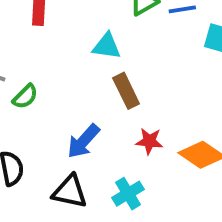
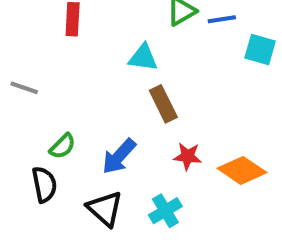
green semicircle: (25, 97) -> (62, 146), moved
black triangle: (70, 192) -> (105, 209), turned 30

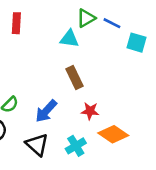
blue line: (222, 19) -> (112, 23), turned 36
cyan triangle: (143, 58) -> (69, 39), moved
orange diamond: (242, 170) -> (113, 134), moved

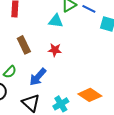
brown rectangle: (75, 77) -> (24, 45), moved
red star: (90, 111) -> (55, 50), moved

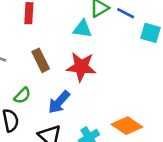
red star: (55, 50) -> (81, 67), size x1.6

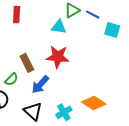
brown rectangle: (41, 60) -> (27, 63), moved

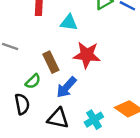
cyan triangle: (59, 27) -> (69, 23), moved
black triangle: (33, 111) -> (58, 118), turned -30

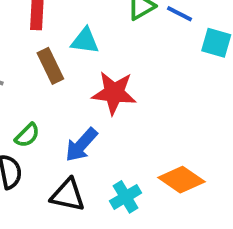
brown rectangle: (51, 62) -> (50, 66), moved

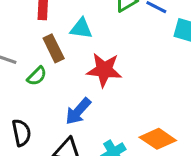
green semicircle: (27, 135) -> (37, 76), moved

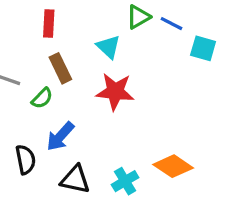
cyan triangle: (81, 28) -> (108, 47), moved, turned 35
blue arrow: (78, 111) -> (60, 136), moved

